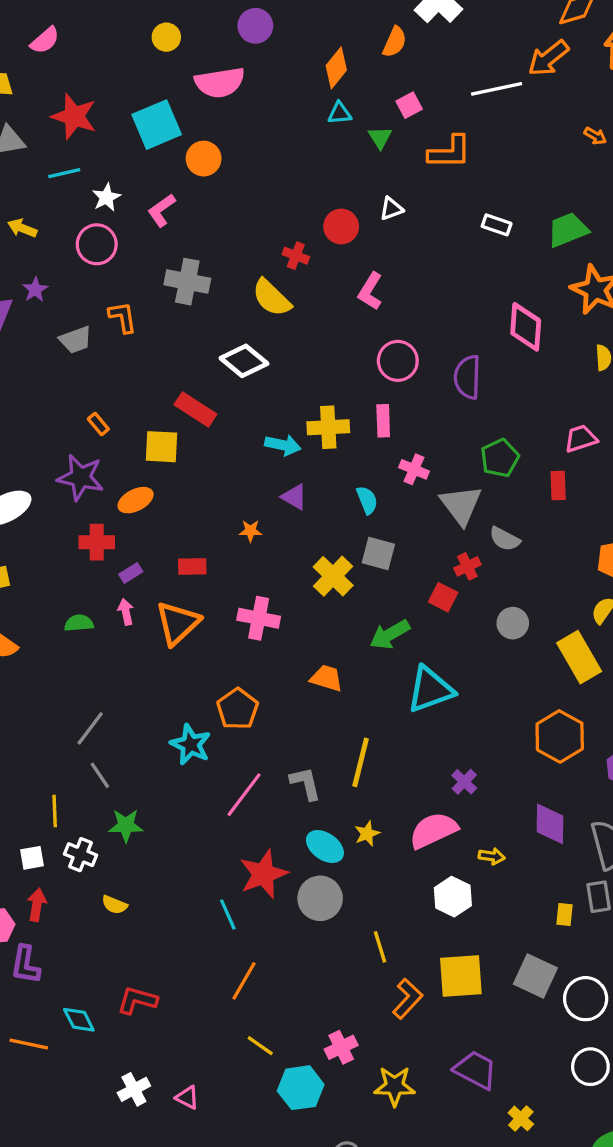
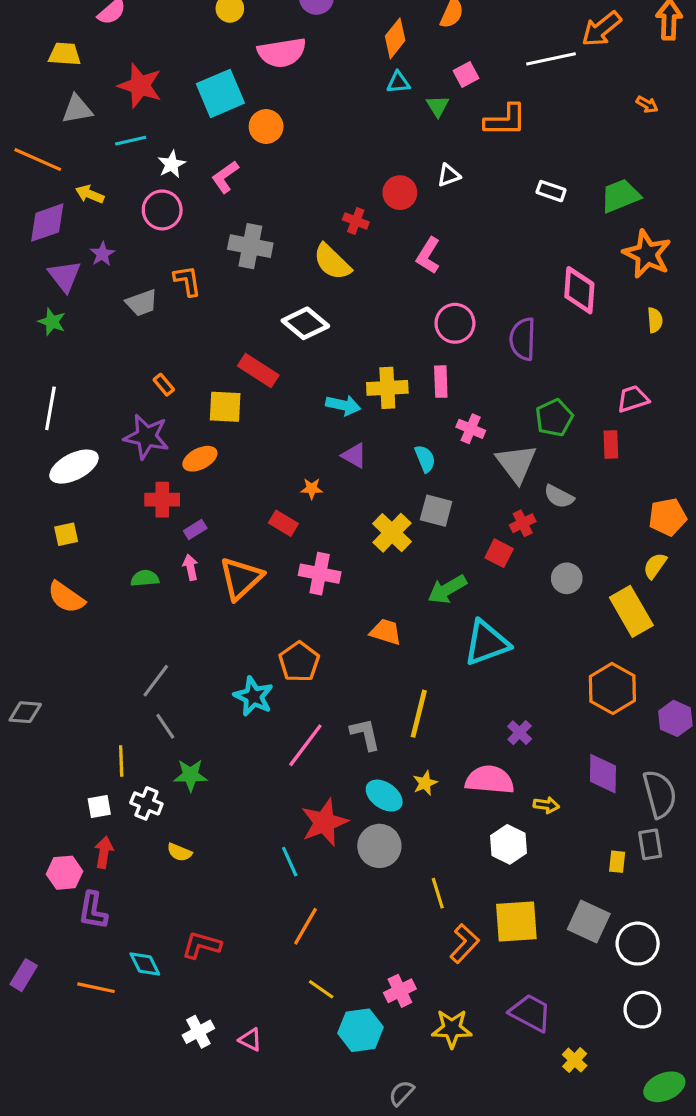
red rectangle: (192, 566) -> (283, 523), moved, turned 32
pink semicircle: (433, 830) -> (490, 780), turned 30

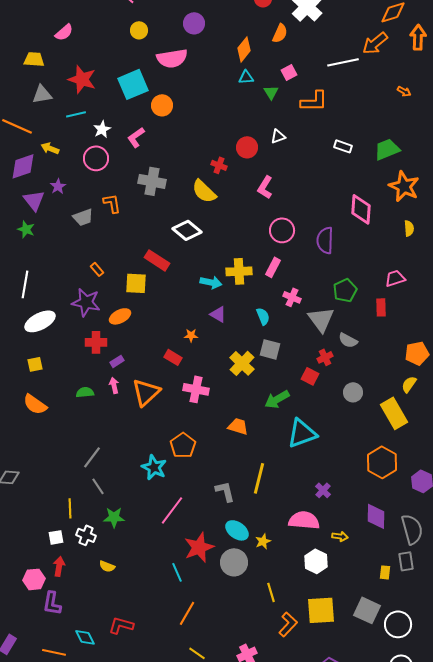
pink rectangle: (441, 382) -> (273, 267), turned 30
pink line: (305, 745) -> (172, 510), moved
yellow star: (425, 783) -> (263, 541), moved

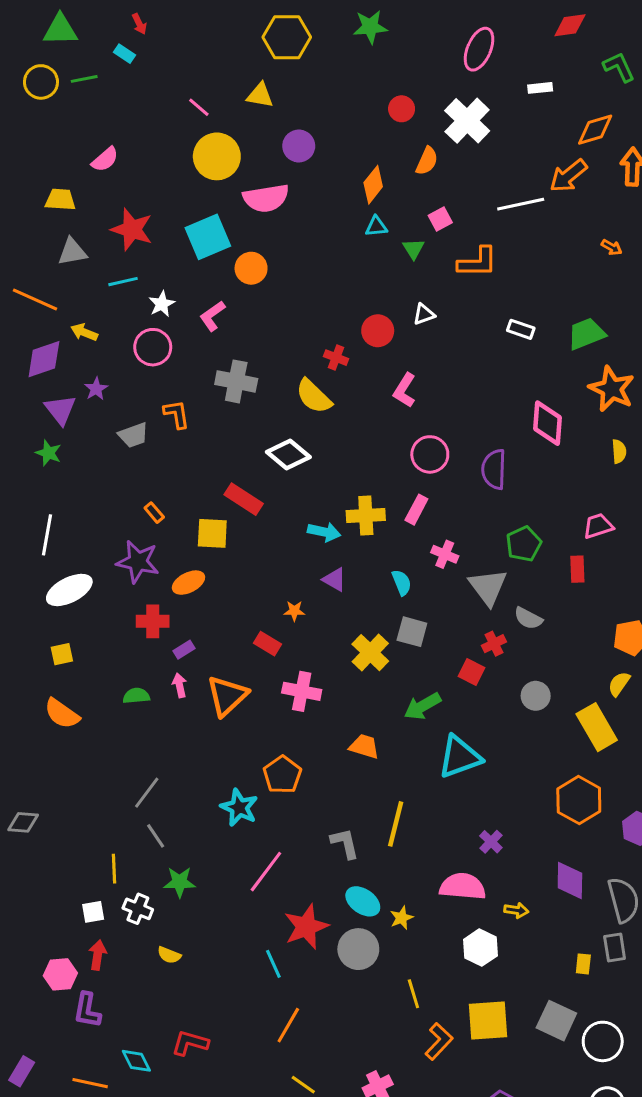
yellow circle: (139, 30) -> (217, 156), size x1.8

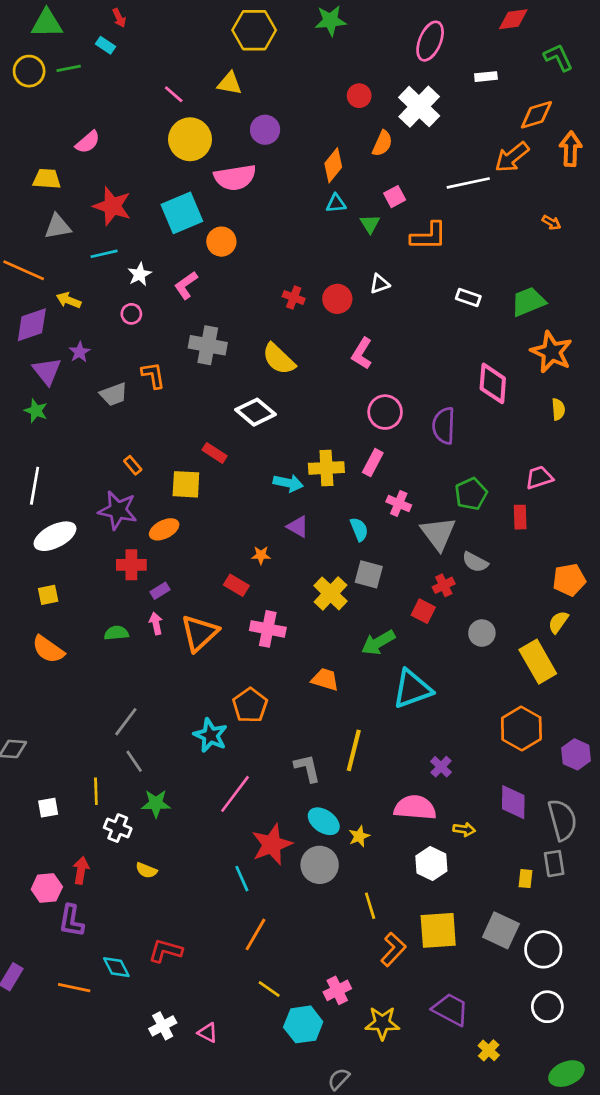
pink circle: (153, 347) -> (131, 314), size x0.6
red cross: (336, 358) -> (294, 297), moved
red rectangle: (244, 499) -> (215, 453), size x0.7
white square: (93, 912) -> (48, 808), moved

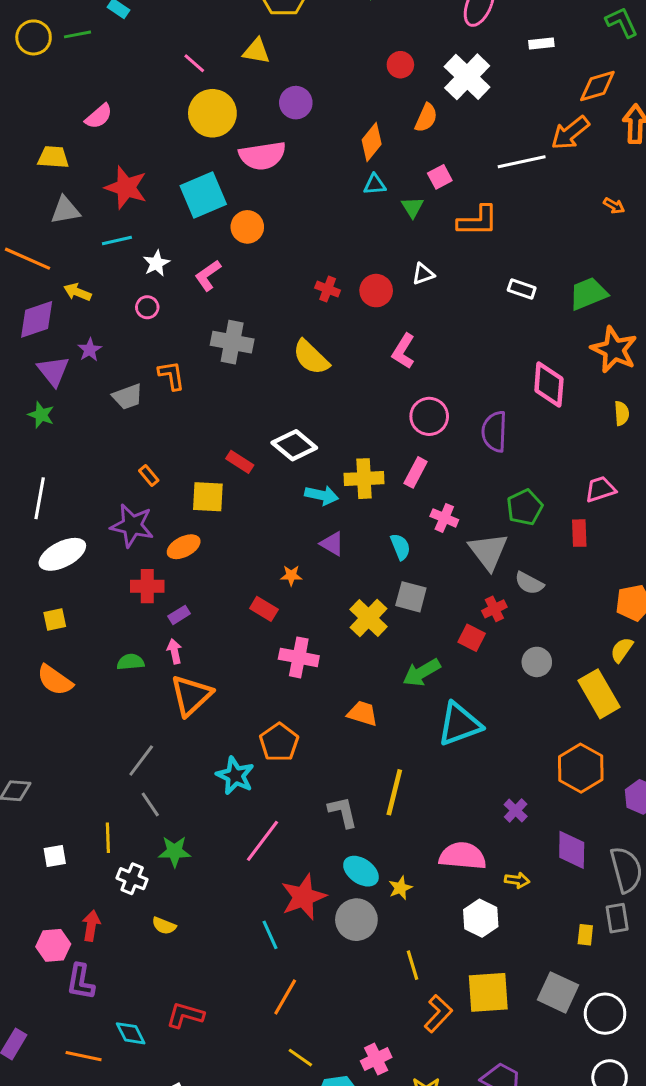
white diamond: (255, 412) -> (294, 445), moved
orange triangle: (200, 633) -> (191, 695), moved
purple cross: (441, 767) -> (516, 810), moved

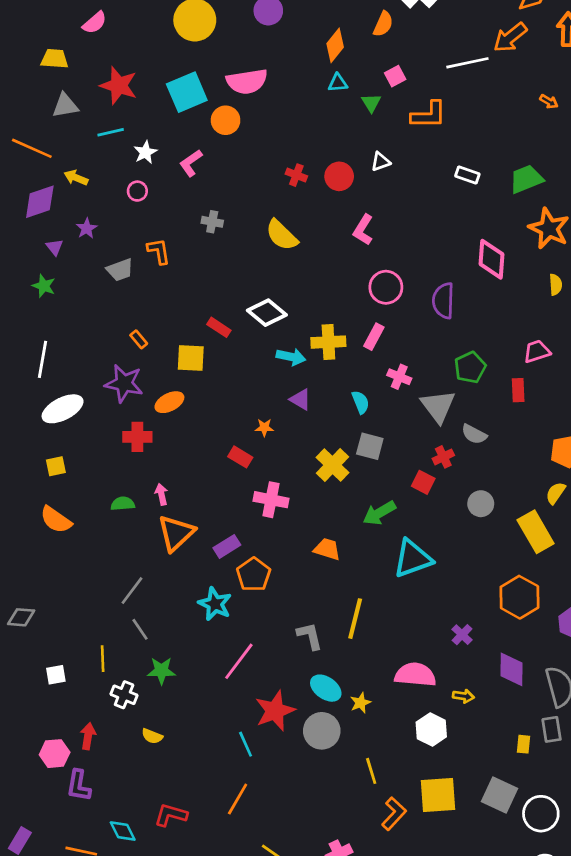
pink semicircle: (262, 156) -> (247, 81), moved
gray cross: (232, 342) -> (212, 222), size x0.6
purple triangle: (53, 371) -> (55, 247), size x0.6
purple rectangle: (179, 615) -> (227, 546), moved, size x1.4
orange line: (285, 997) -> (238, 799), moved

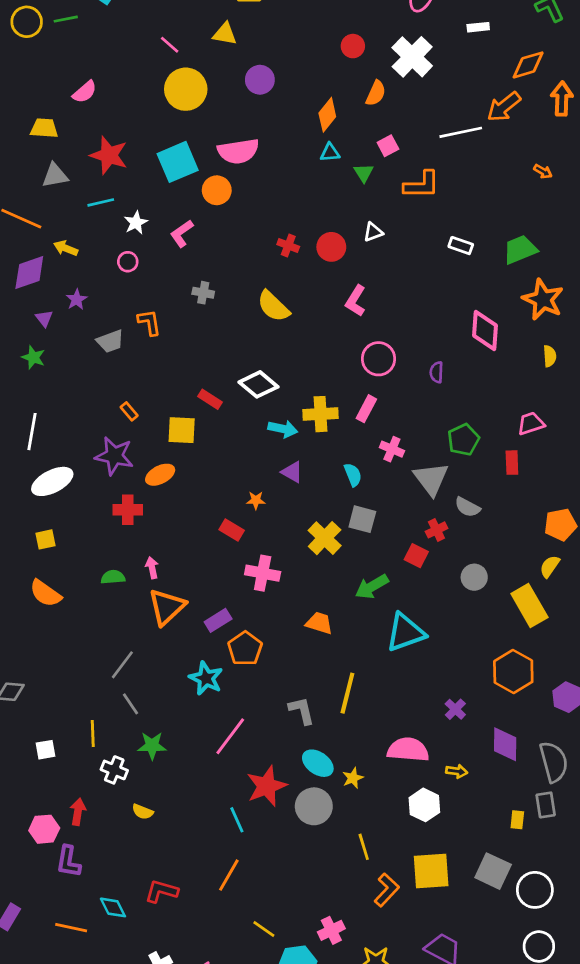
purple semicircle: (443, 301) -> (436, 372), size x0.6

